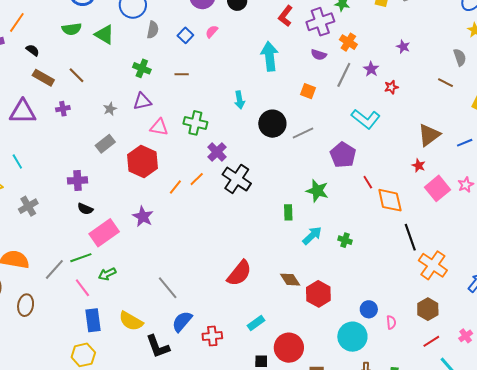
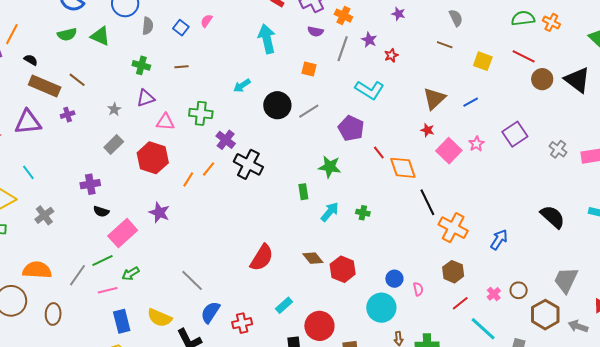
brown rectangle: (43, 78) -> (45, 86), size x1.4
cyan arrow: (239, 100) -> (242, 86), turned 72
pink line: (82, 288) -> (108, 290), turned -60

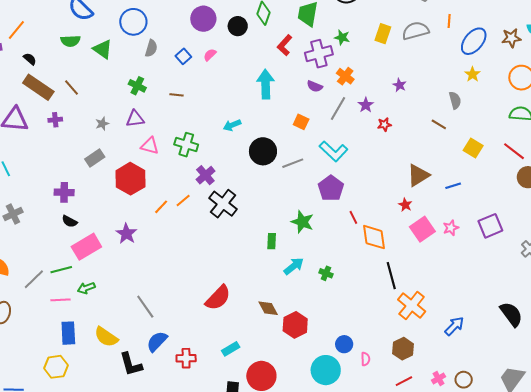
cyan L-shape: (370, 90) -> (334, 151), moved

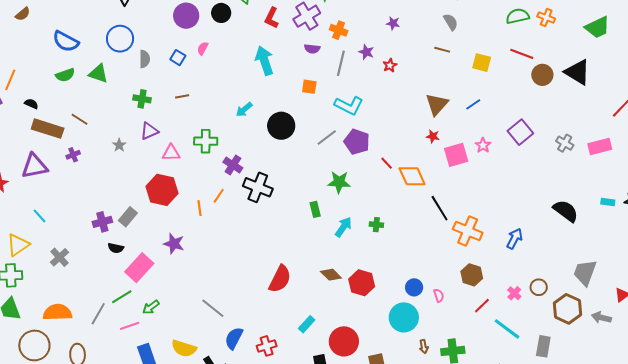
gray rectangle: (95, 158) -> (128, 217), moved
gray line: (293, 163) -> (327, 138), moved
orange line: (161, 207) -> (199, 208), turned -35
pink square: (422, 229) -> (456, 155), turned 35

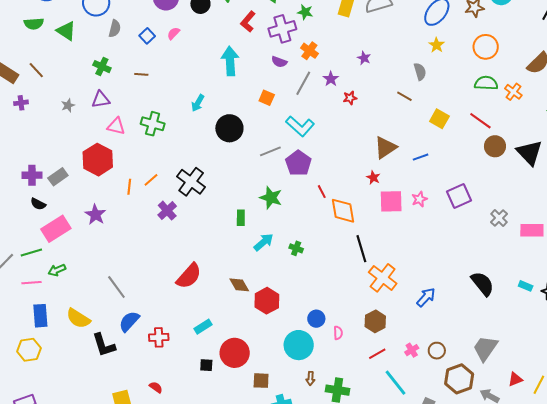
cyan arrow: (244, 110) -> (198, 103), turned -36
purple cross: (233, 165) -> (167, 211), moved

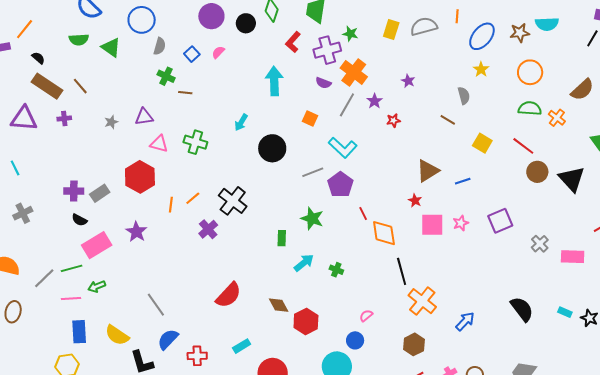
orange cross: (309, 51) -> (354, 72), size x1.5
green cross: (102, 67) -> (166, 76), moved
pink semicircle: (338, 333) -> (366, 316), moved, turned -128

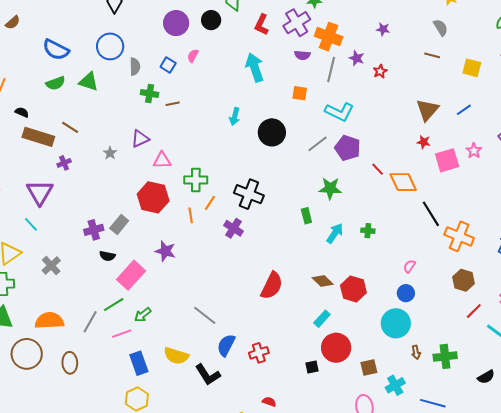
purple triangle: (24, 119) -> (40, 192), moved, turned -48
green cross: (195, 142) -> (196, 180), moved
cyan rectangle: (242, 346) -> (322, 319), moved

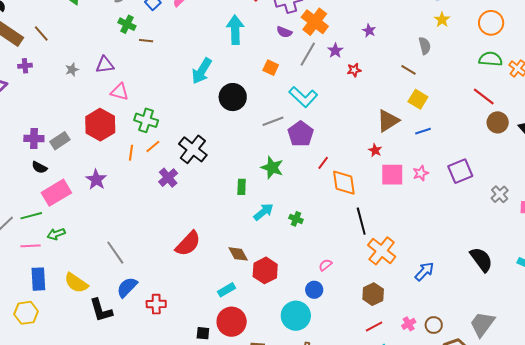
yellow square: (472, 68) -> (418, 99), moved
cyan arrow: (235, 116) -> (202, 71), size x1.5
red line: (378, 169) -> (323, 163), turned 64

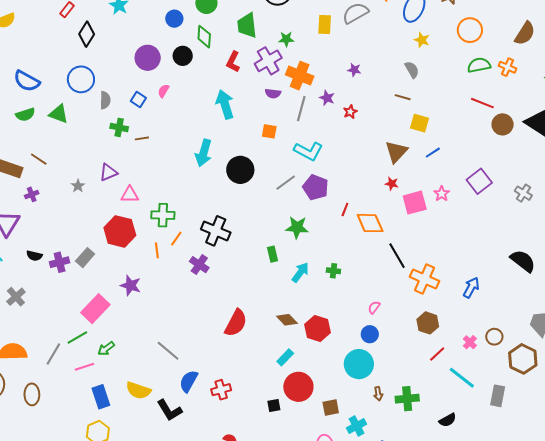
black semicircle: (39, 167) -> (34, 256), moved

